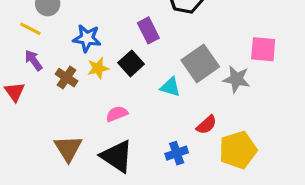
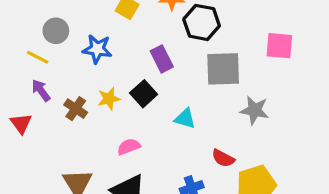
blue star: (87, 38) -> (97, 49), moved
pink square: (263, 49) -> (279, 46), moved
gray square: (200, 63) -> (223, 69), moved, turned 33
red semicircle: (207, 125) -> (223, 158), turned 70

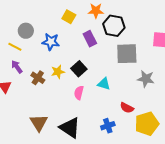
purple rectangle: (162, 59) -> (90, 39), moved
pink semicircle: (129, 147) -> (79, 93), moved, turned -56

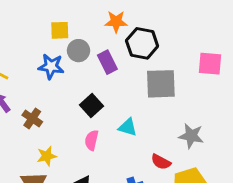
yellow square: (69, 17) -> (60, 30), moved, turned -32
gray circle: (26, 31) -> (78, 51), moved
yellow star: (58, 72) -> (47, 156), moved
gray star: (146, 79) -> (191, 136), moved

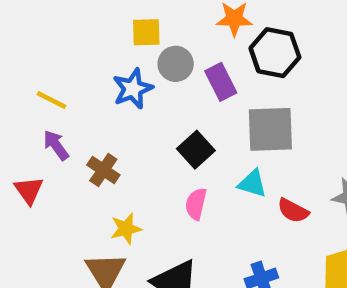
blue star: (51, 66) -> (133, 89), turned -30
gray square: (161, 84) -> (270, 129), moved
red semicircle: (161, 162) -> (293, 211), moved

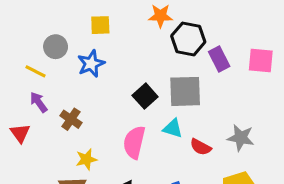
gray circle: (176, 64) -> (56, 47), moved
purple rectangle: (221, 82) -> (219, 59), moved
black square: (196, 150) -> (145, 96), moved
pink semicircle: (196, 204) -> (134, 142), size x1.5

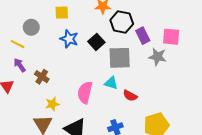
blue star: (91, 64) -> (69, 39), moved, turned -30
black square: (145, 96) -> (96, 42), moved
gray star: (241, 138) -> (157, 57), moved

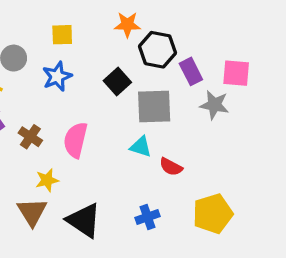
blue star: (69, 39) -> (57, 76), moved, turned 30
pink semicircle: (85, 92) -> (76, 140), moved

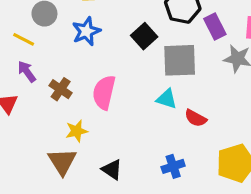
black triangle: (84, 220) -> (112, 170), size x0.6

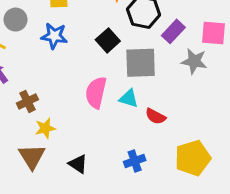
purple rectangle: (215, 26) -> (173, 31), turned 70
blue star: (86, 31) -> (54, 36), turned 30
brown cross: (61, 89) -> (27, 101), moved, turned 30
pink semicircle: (104, 92) -> (96, 93), moved

